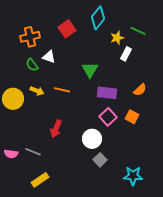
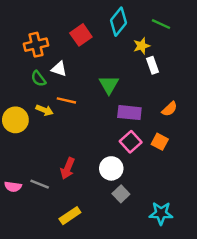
green line: (138, 31) -> (161, 24), moved
white rectangle: (126, 54) -> (152, 65), turned -48
orange line: (62, 90) -> (66, 100), moved
red arrow: (56, 129) -> (68, 168), moved
yellow rectangle: (40, 180) -> (70, 216), moved

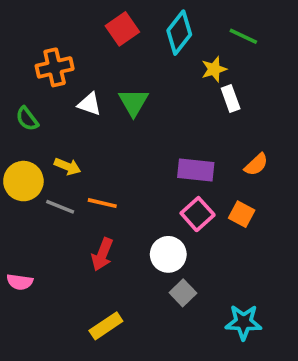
red square: (81, 35) -> (122, 29), moved
green semicircle: (38, 79) -> (27, 119), moved
green triangle: (109, 85) -> (133, 102), moved
orange line: (66, 100) -> (102, 203), moved
gray line: (40, 184) -> (60, 207), moved

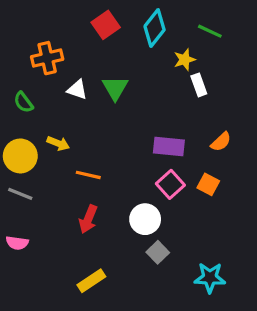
gray line: (60, 207) -> (20, 194), moved

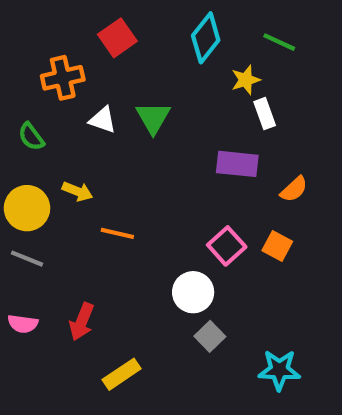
red square: (106, 25) -> (117, 38), moved
purple rectangle: (169, 146) -> (237, 164), moved
red arrow: (88, 219) -> (82, 322), moved

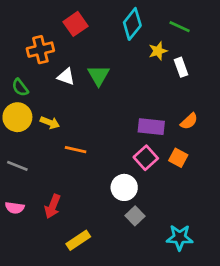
white rectangle: (265, 114) -> (181, 67), moved
purple rectangle: (237, 164) -> (151, 127), moved
yellow circle: (27, 208) -> (17, 117), moved

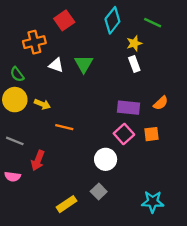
white rectangle: (181, 67) -> (134, 64), moved
orange square: (178, 158) -> (151, 134), turned -35
red arrow: (53, 206) -> (38, 160), moved
gray square: (135, 216) -> (99, 191), moved

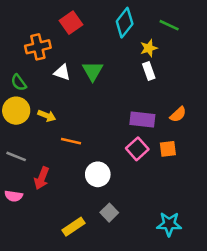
white circle: (106, 159) -> (98, 174), moved

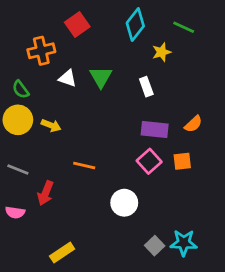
white rectangle: (149, 71) -> (146, 87), moved
orange line: (71, 141) -> (84, 165), moved
white circle: (98, 174) -> (124, 203), moved
gray square: (109, 213) -> (155, 246), moved
yellow rectangle: (74, 227) -> (62, 252), moved

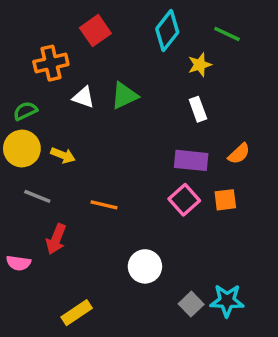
green triangle: (101, 77) -> (124, 96), turned 35
white rectangle: (146, 87) -> (198, 109), moved
green semicircle: (21, 89) -> (25, 111), turned 102
gray line: (18, 170) -> (37, 196), moved
white circle: (124, 203) -> (145, 266), moved

